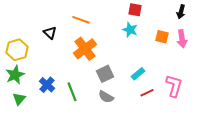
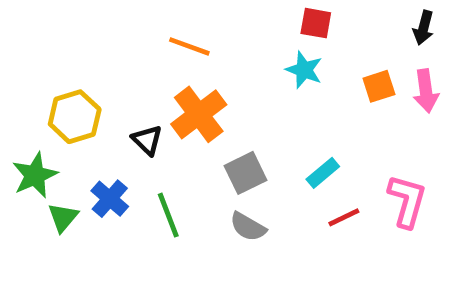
black triangle: (50, 33) -> (147, 140), moved
orange square: (162, 37) -> (379, 86), turned -32
yellow hexagon: (17, 50) -> (75, 117), moved
green triangle: (19, 99) -> (63, 217), moved

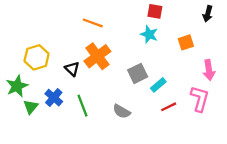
pink arrow: (426, 91) -> (209, 70), moved
gray square: (246, 173) -> (138, 73), moved

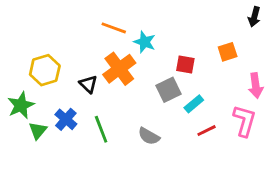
red square: (155, 11) -> (185, 64), moved
cyan star: (149, 34) -> (145, 42), moved

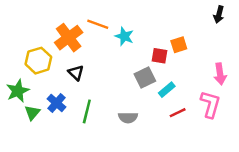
orange square: (228, 52) -> (179, 45), moved
orange cross: (119, 69) -> (69, 38), moved
green line: (101, 129) -> (87, 111), turned 35
gray semicircle: (149, 136) -> (128, 118), turned -30

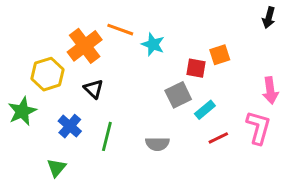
green triangle: (32, 113) -> (56, 168), moved

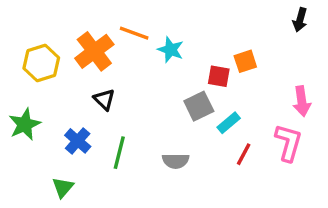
yellow hexagon: (47, 74) -> (41, 63), moved
red line: (218, 138) -> (244, 154), turned -36

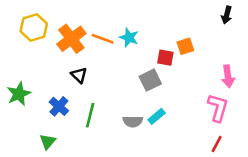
orange line: (134, 33) -> (103, 39), moved
yellow hexagon: (41, 63) -> (34, 27), moved
cyan rectangle: (229, 123) -> (157, 116), moved
red line: (244, 154) -> (217, 144), moved

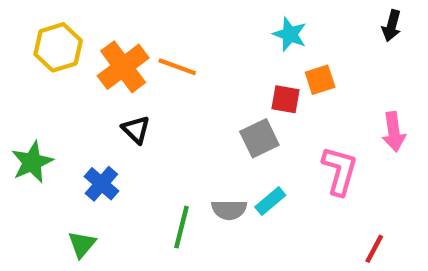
cyan star: (129, 38) -> (290, 34), moved
pink L-shape: (218, 108) -> (340, 171), moved
green line: (90, 115) -> (182, 227), moved

